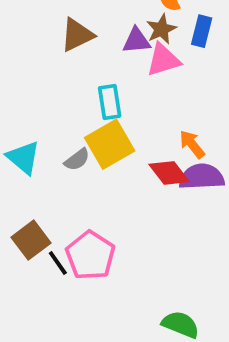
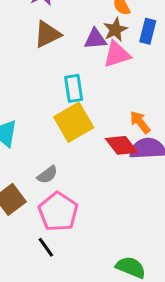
gray semicircle: (77, 160) -> (47, 175), moved
black line: (58, 263) -> (46, 247), moved

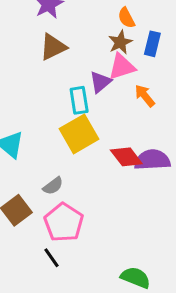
purple triangle: (95, 39) -> (100, 82), moved, turned -35
orange arrow: (140, 122) -> (145, 96), moved

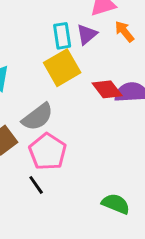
purple triangle: (100, 82) -> (87, 34), moved
gray semicircle: (53, 186) -> (38, 117), size x1.6

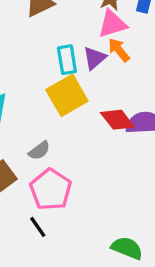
orange arrow: (124, 31) -> (119, 50), moved
gray semicircle: (38, 117) -> (39, 151), size x0.6

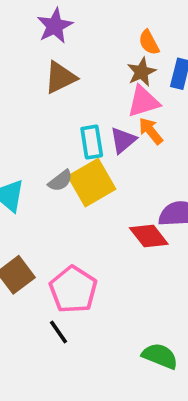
red diamond: (117, 120) -> (149, 236), moved
gray semicircle: (39, 151) -> (60, 181), moved

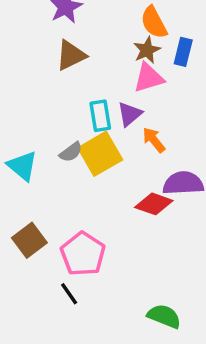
orange semicircle: (149, 42) -> (154, 22), size x1.4
orange arrow: (151, 131) -> (154, 140), moved
red diamond: (149, 236) -> (154, 204), turned -33

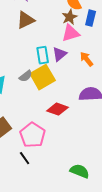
orange arrow: (154, 140) -> (87, 59), moved
red diamond: (154, 204) -> (58, 109), moved

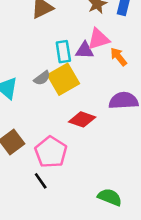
pink triangle: (71, 33) -> (98, 39), moved
purple triangle: (60, 54) -> (85, 50), turned 42

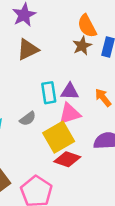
pink triangle: (98, 39) -> (70, 114), moved
yellow square: (63, 79) -> (59, 137), moved

